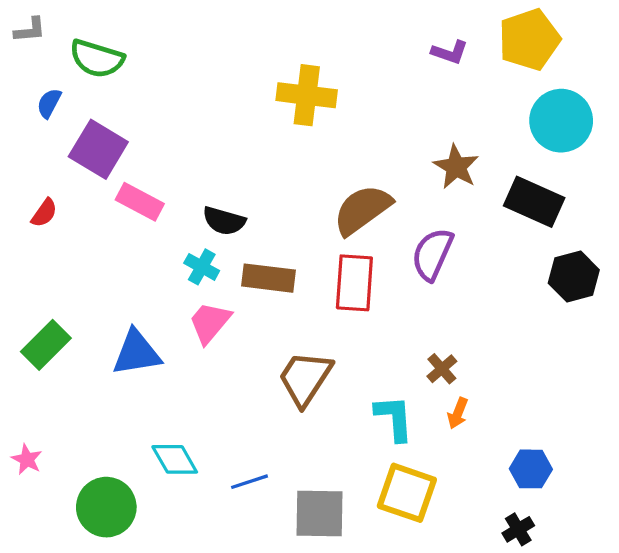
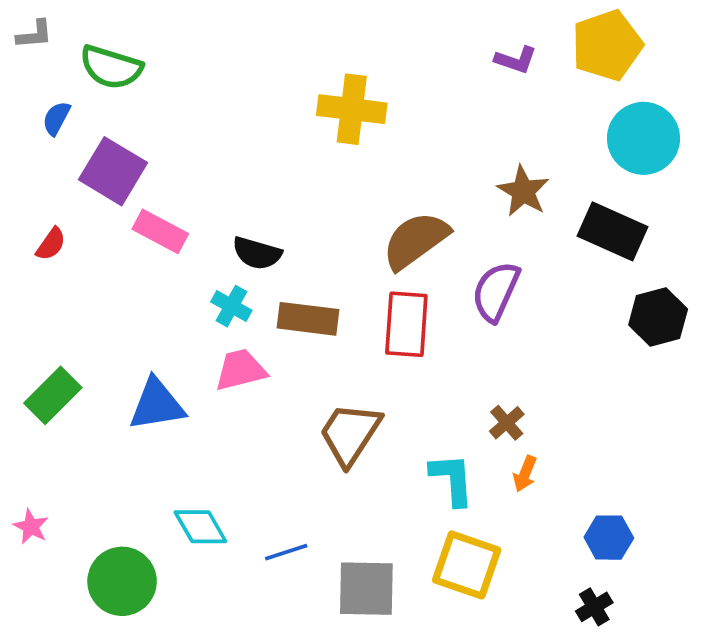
pink trapezoid: (210, 323) -> (241, 370), turned 36

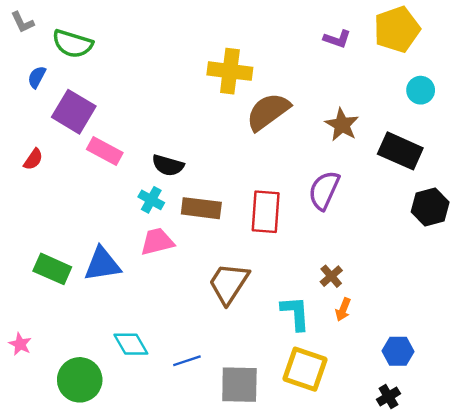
gray L-shape: (35, 34) -> (22, 22), turned 70
cyan circle: (643, 138) -> (421, 90), size x0.6
brown semicircle: (416, 240) -> (268, 112), moved
green rectangle: (53, 395) -> (52, 269), moved, turned 69

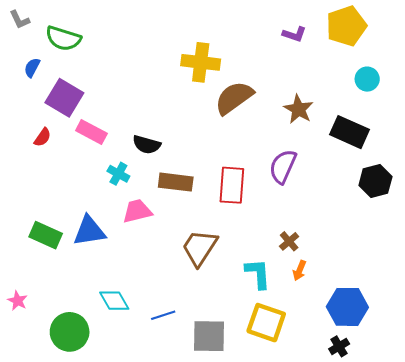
red semicircle: (33, 159) -> (42, 137), moved
cyan cross: (151, 200) -> (118, 174), moved
blue hexagon: (398, 351) -> (347, 307), size x1.5

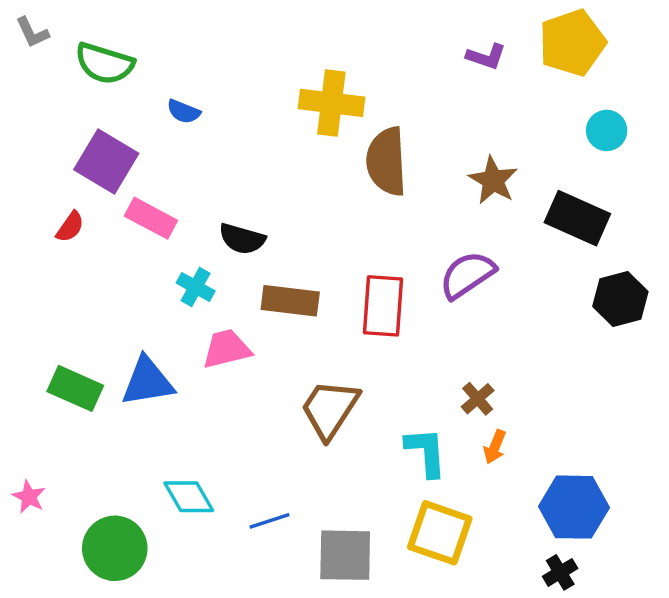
blue semicircle: (32, 68) -> (184, 112), moved, turned -96
brown semicircle: (234, 98) -> (386, 161), turned -57
purple semicircle: (283, 166) -> (467, 275), turned 32

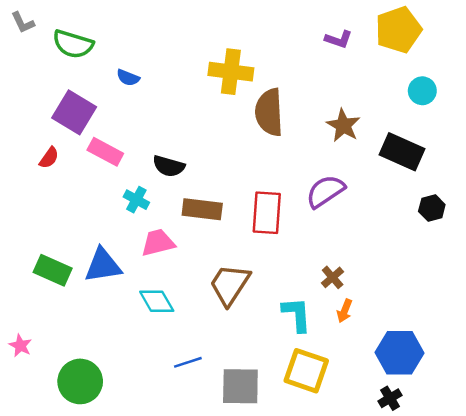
black hexagon: (620, 299) -> (432, 208), size x0.7
cyan diamond: (189, 497) -> (157, 301), moved

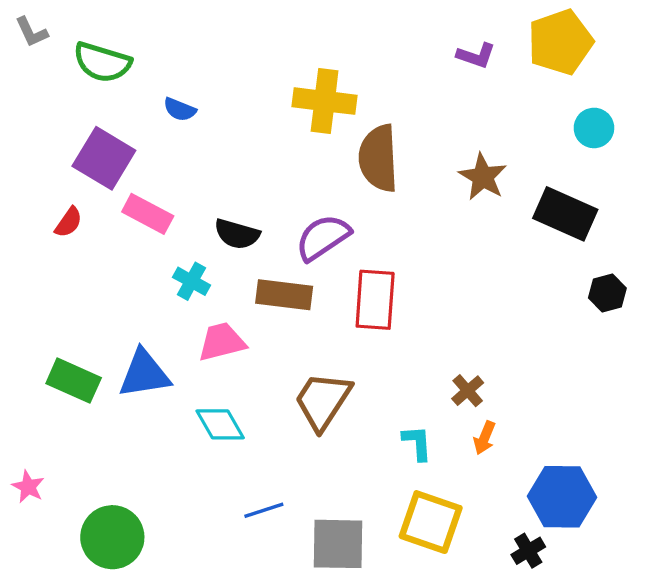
purple semicircle: (325, 191) -> (323, 237), moved
cyan L-shape: (297, 314) -> (417, 443), size x0.7
black cross: (390, 398) -> (528, 551), moved

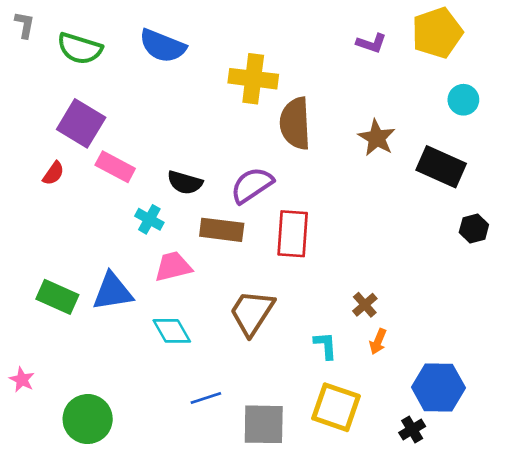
gray L-shape: (31, 32) -> (25, 25), turned -144
blue semicircle: (180, 109) -> (163, 46), moved, size x1.8

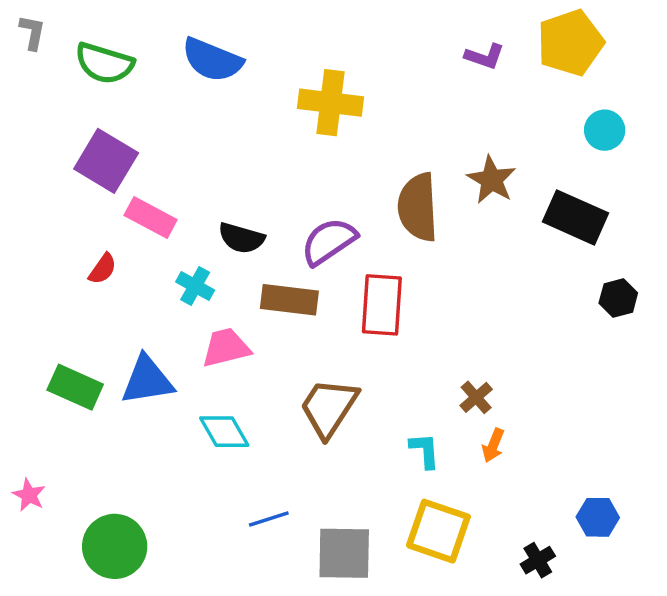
brown semicircle: (295, 123) -> (418, 207), moved
red semicircle: (53, 173) -> (103, 269), moved
blue hexagon: (438, 387) -> (598, 517), moved, size x0.6

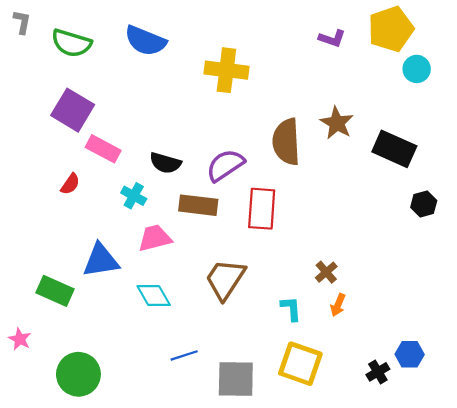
cyan circle: (605, 130) -> (417, 69), moved
green rectangle: (75, 387) -> (55, 291), moved
black cross: (538, 560) -> (378, 372), moved

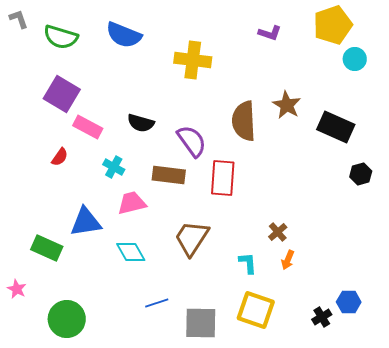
gray L-shape: (22, 22) -> (19, 19), turned -30
purple L-shape: (332, 38) -> (270, 33), moved
black semicircle: (165, 163) -> (141, 123), moved
purple semicircle: (225, 165) -> (192, 141), turned 88

